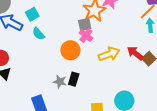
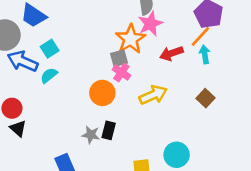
cyan semicircle: (38, 34) -> (49, 75), moved, turned 96
red arrow: (135, 53) -> (171, 53), moved, turned -54

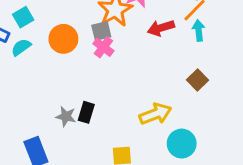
orange circle: (102, 93) -> (63, 39), moved
yellow arrow: (153, 95) -> (155, 114), moved
cyan circle: (177, 155) -> (182, 144), moved

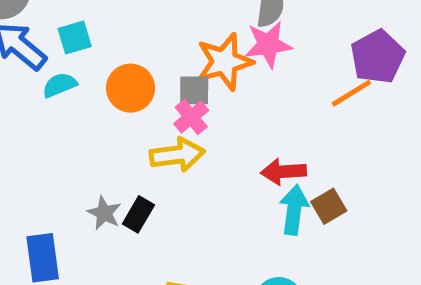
red arrow: (161, 28) -> (283, 172), moved
cyan arrow: (199, 31) -> (294, 210), moved, size x1.4
yellow arrow: (155, 114) -> (177, 155), moved

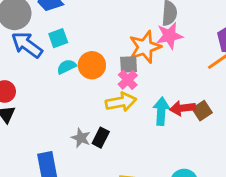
cyan semicircle: (60, 85) -> (66, 67), moved
brown square: (329, 206) -> (202, 111), moved
cyan arrow: (294, 210) -> (161, 111), moved

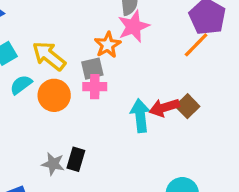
orange star: (145, 47) -> (108, 45), size x0.7
orange circle: (92, 65) -> (54, 95), moved
pink cross: (128, 80) -> (95, 87), turned -36
yellow arrow: (121, 102) -> (49, 56), moved, turned -120

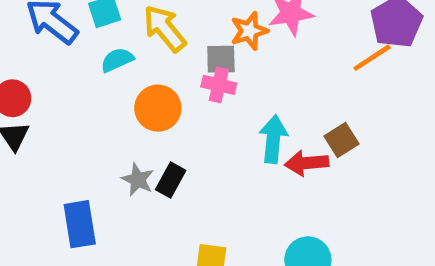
orange circle: (54, 95) -> (158, 108), moved
red arrow: (164, 108) -> (307, 163), moved

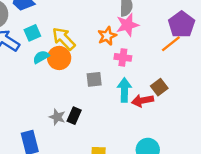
gray square: (221, 59) -> (94, 79), moved
pink cross: (219, 85) -> (123, 57), moved
orange circle: (158, 108) -> (59, 58), moved

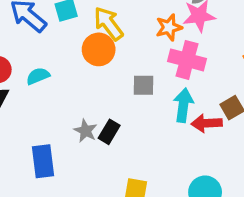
cyan semicircle: (41, 57) -> (38, 76), moved
pink cross: (123, 57) -> (187, 60), size x1.5

